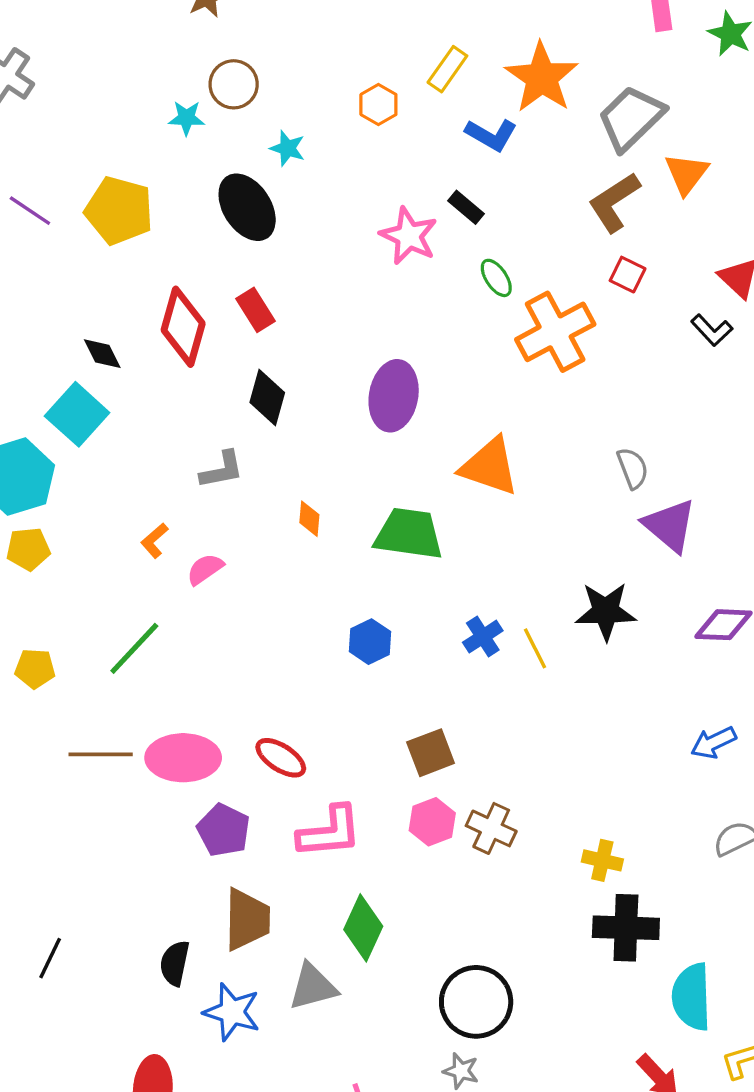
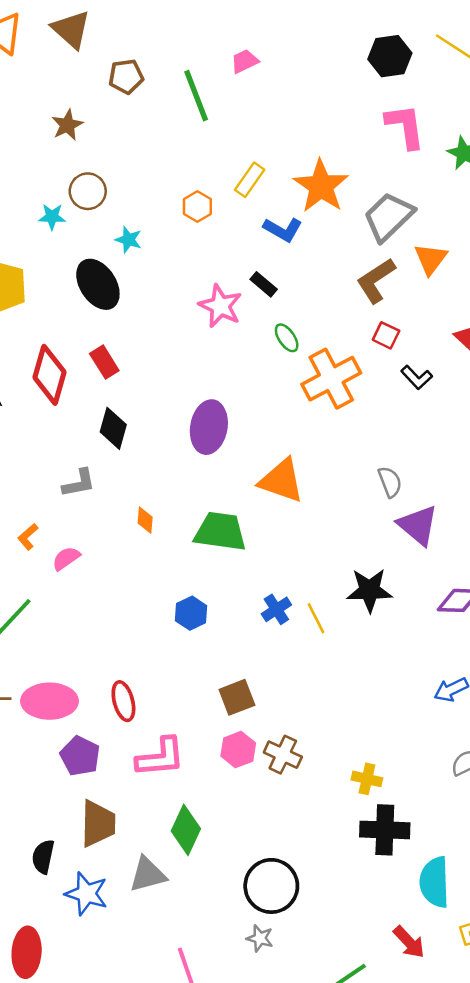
black L-shape: (712, 330) -> (417, 377), moved
red ellipse: (281, 758) -> (123, 701), turned 42

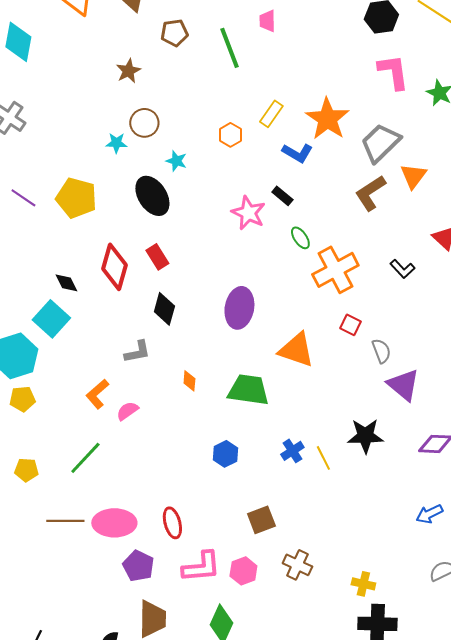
pink trapezoid: (245, 61) -> (267, 21), turned -65
red square: (386, 335) -> (350, 325), moved
orange L-shape: (28, 537) -> (97, 394), size x1.4
pink hexagon: (238, 750) -> (243, 571), moved

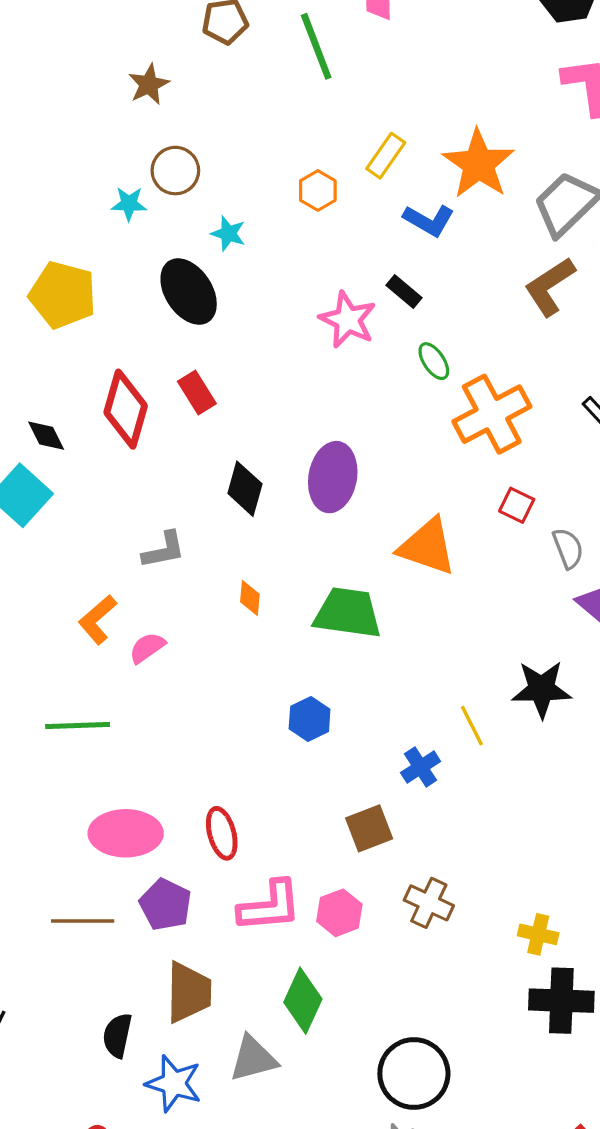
black diamond: (164, 309) -> (245, 489), moved
blue cross: (292, 451) -> (421, 767), moved
green line: (85, 458) -> (78, 726), turned 45
brown line: (65, 521) -> (83, 921), moved

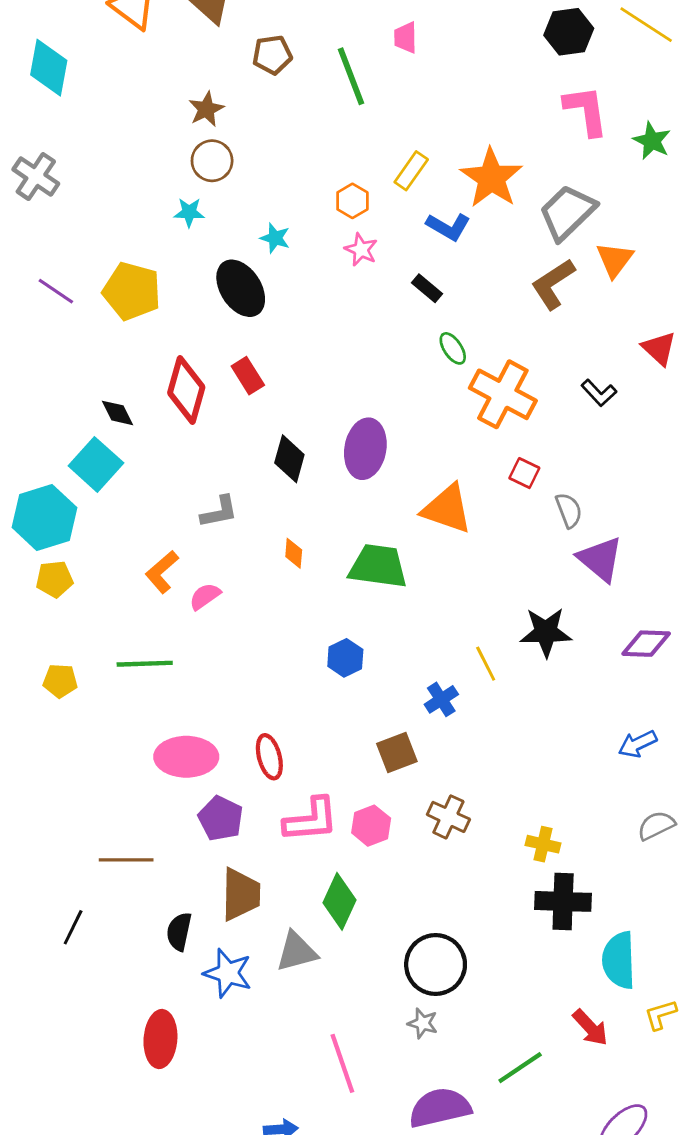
brown circle: (175, 171) -> (212, 161), moved
pink star: (348, 320) -> (361, 250), moved, size x0.7
orange cross: (492, 414) -> (503, 394), turned -34
brown line: (83, 921) -> (126, 860), moved

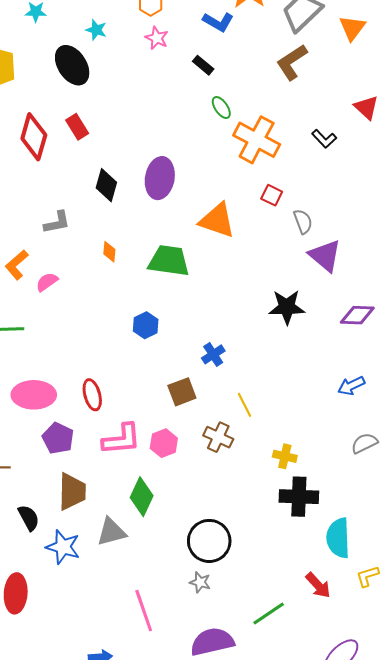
orange triangle: (615, 260) -> (352, 28), moved
yellow line: (486, 664) -> (244, 405), moved
black semicircle: (179, 932) -> (29, 518), turned 140

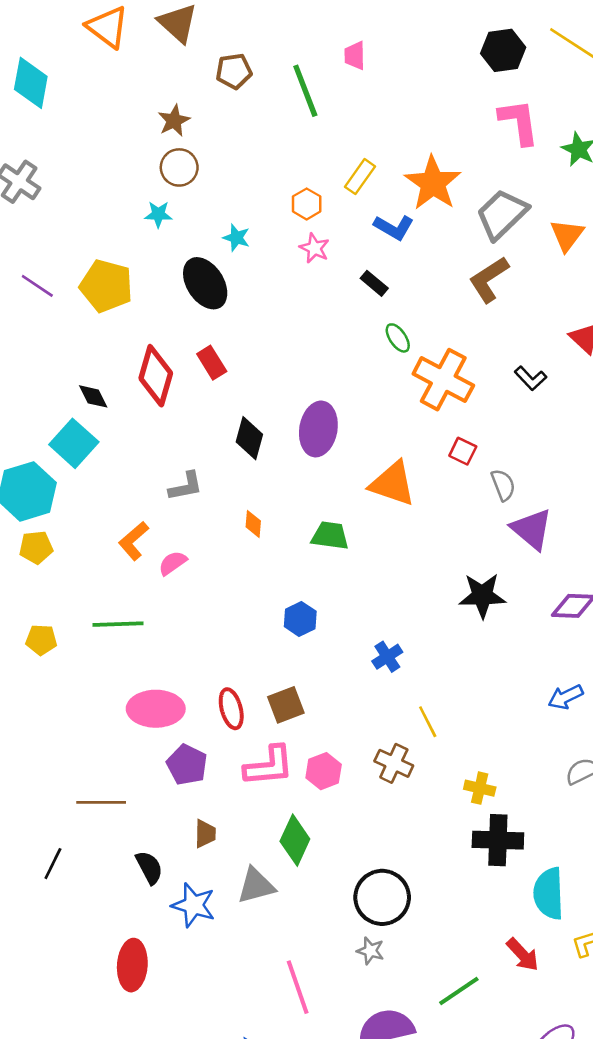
green trapezoid: (169, 261) -> (330, 536), size x0.7
brown square: (182, 392) -> (286, 705), moved
brown trapezoid: (72, 492) -> (205, 834), size x0.6

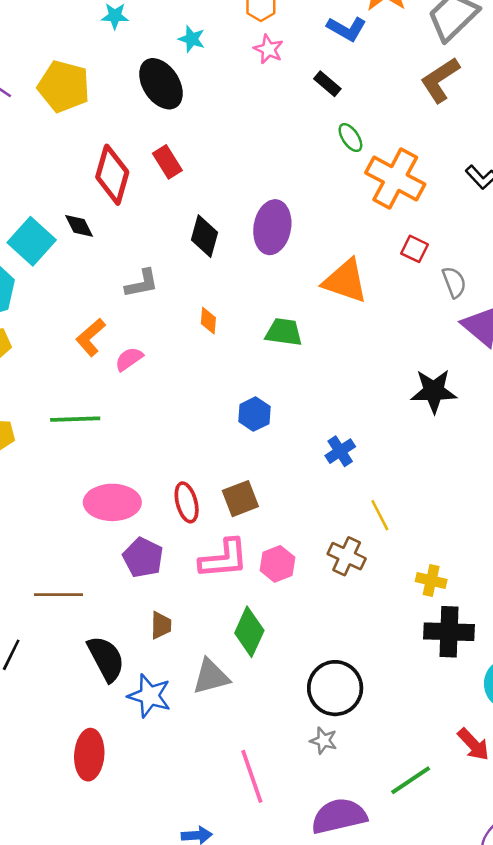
black diamond: (93, 396) -> (79, 226), moved
black semicircle: (149, 867) -> (106, 659), size x1.4

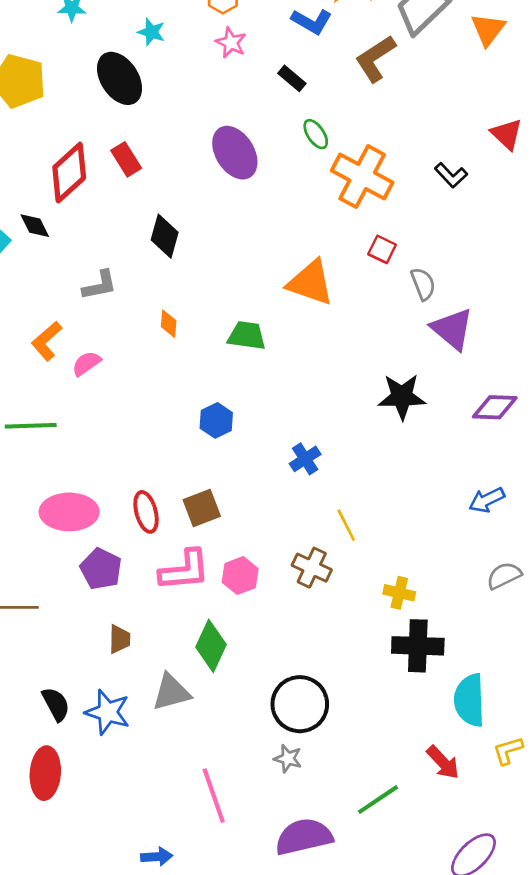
brown L-shape: (440, 80) -> (375, 59), moved
red diamond: (112, 175) -> (69, 173), turned 32
purple ellipse: (272, 227) -> (235, 153), moved, turned -42
black semicircle: (106, 659) -> (56, 704), moved, size x0.7

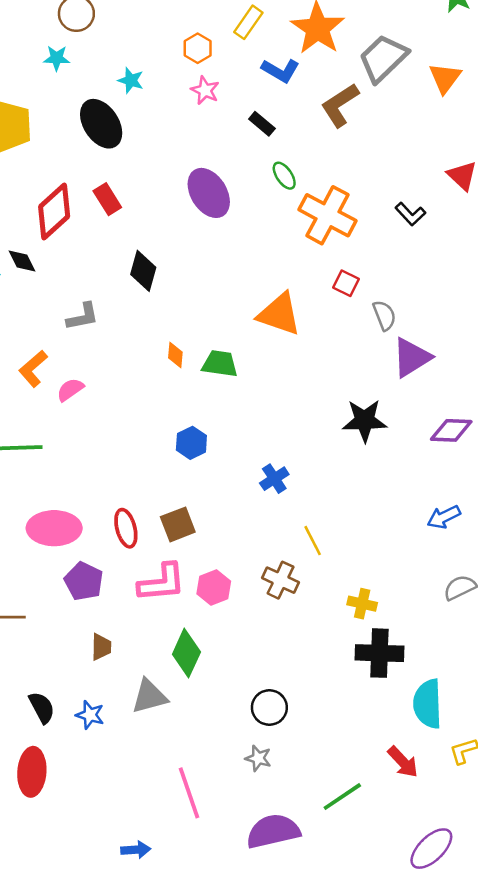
orange diamond: (169, 324) -> (175, 355), moved
purple triangle: (452, 329) -> (412, 357), turned 48
black circle: (300, 704) -> (269, 708), size x0.7
blue star: (108, 712) -> (90, 715), size x0.7

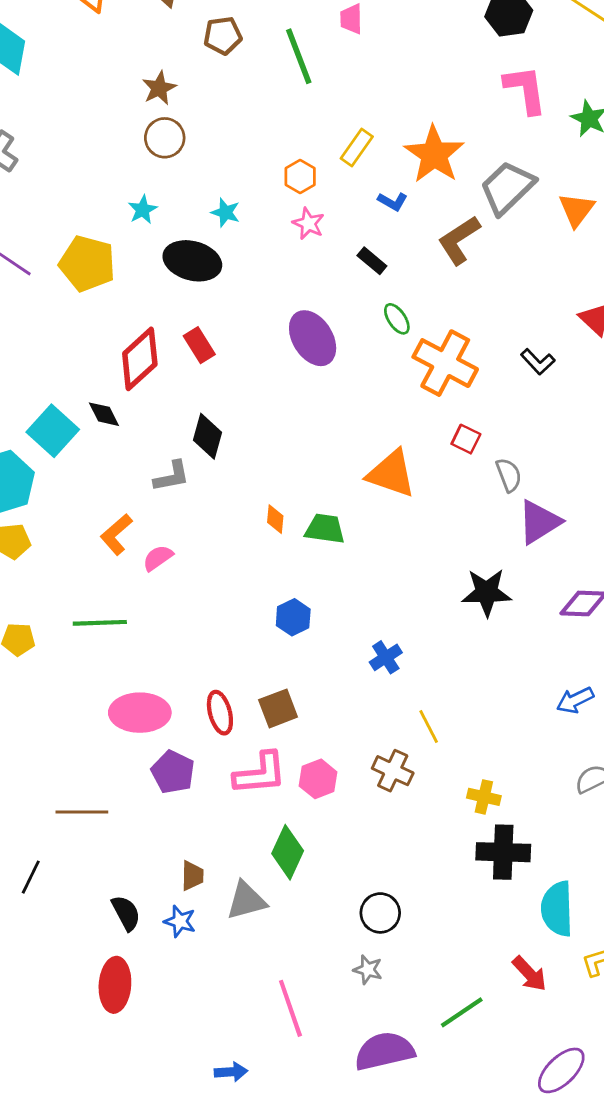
cyan star: (57, 58) -> (143, 210), moved, turned -30
blue L-shape: (280, 71) -> (393, 201), size x0.7
black ellipse: (101, 124) -> (192, 261), turned -42
black diamond: (143, 271) -> (208, 436), moved
brown trapezoid: (101, 647) -> (192, 876), moved

